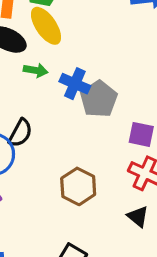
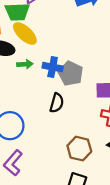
black semicircle: (20, 133) -> (57, 103), moved
brown hexagon: (78, 186) -> (79, 149), moved

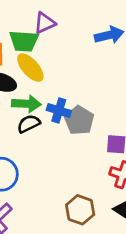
green arrow: (25, 64) -> (26, 104), size x1.5
black semicircle: (57, 103) -> (29, 124), moved, turned -138

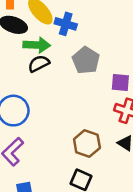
blue cross: (59, 110) -> (66, 24), moved

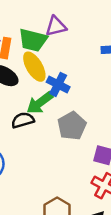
green arrow: (37, 45) -> (40, 103), moved, turned 130

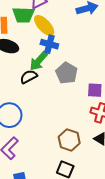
yellow ellipse: (34, 67) -> (44, 25), moved

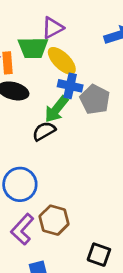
gray pentagon: (67, 73) -> (95, 99), moved
brown hexagon: (69, 140) -> (54, 220), moved

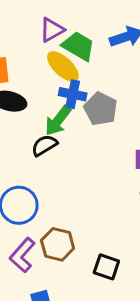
green trapezoid: (33, 48) -> (78, 46), moved, turned -148
black square: (99, 255) -> (106, 267), moved

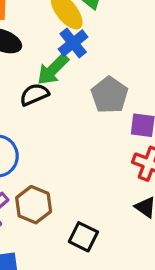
blue cross: (73, 94) -> (73, 43), turned 32
gray pentagon: (101, 109) -> (109, 95), moved

